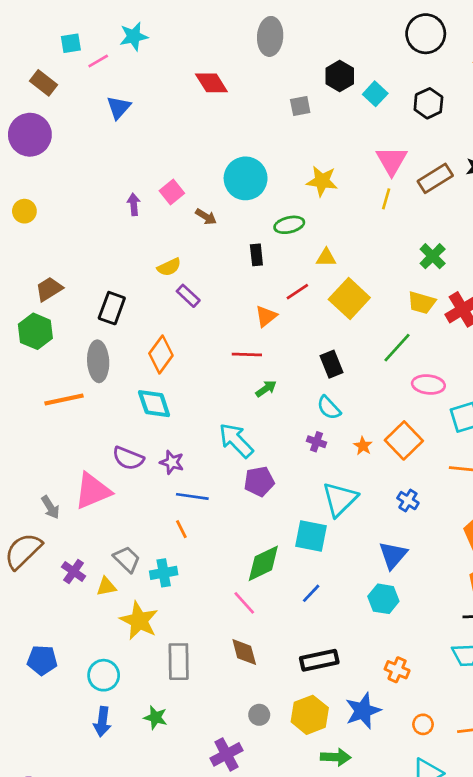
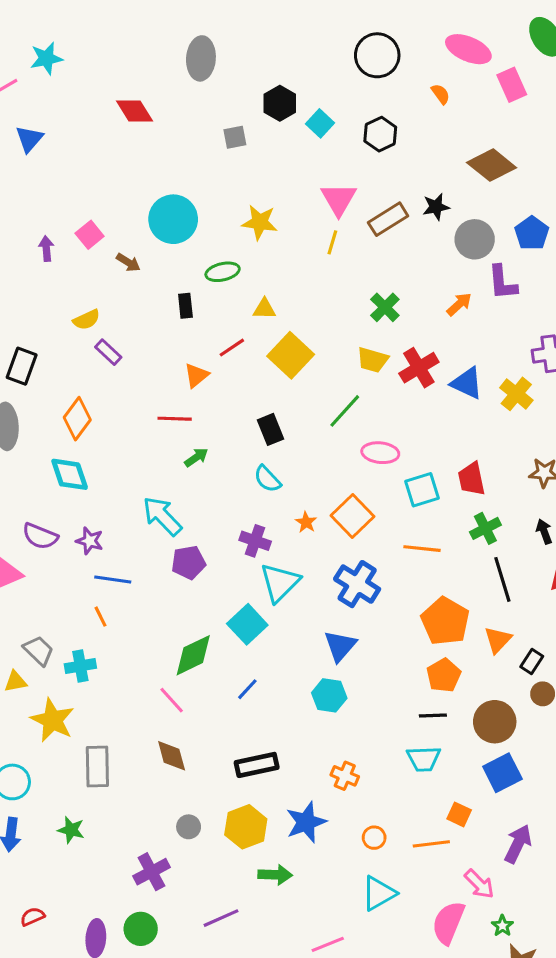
purple cross: (317, 442) -> (255, 541), moved, size x1.4
blue cross: (408, 501) -> (357, 584), size x1.8
cyan square: (311, 536) -> (247, 624), turned 36

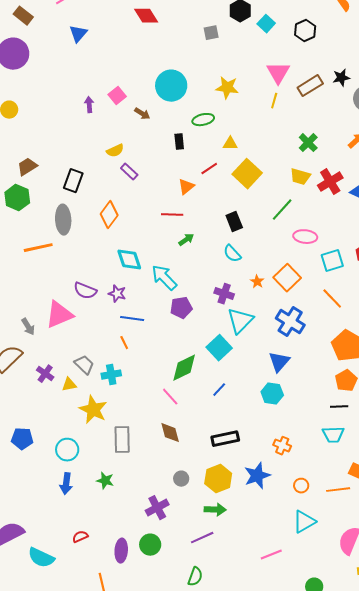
cyan diamond: (70, 474) -> (129, 260), moved
orange line: (422, 549) -> (332, 299), turned 40
green arrow: (275, 875) -> (215, 510), moved

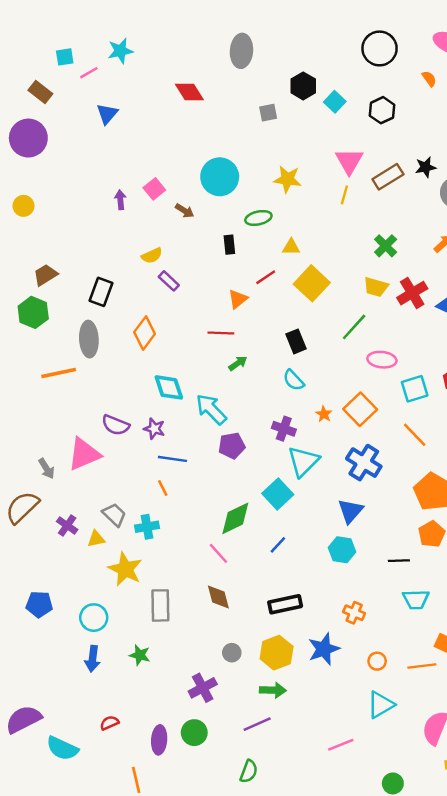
black line: (339, 407) -> (399, 561), moved

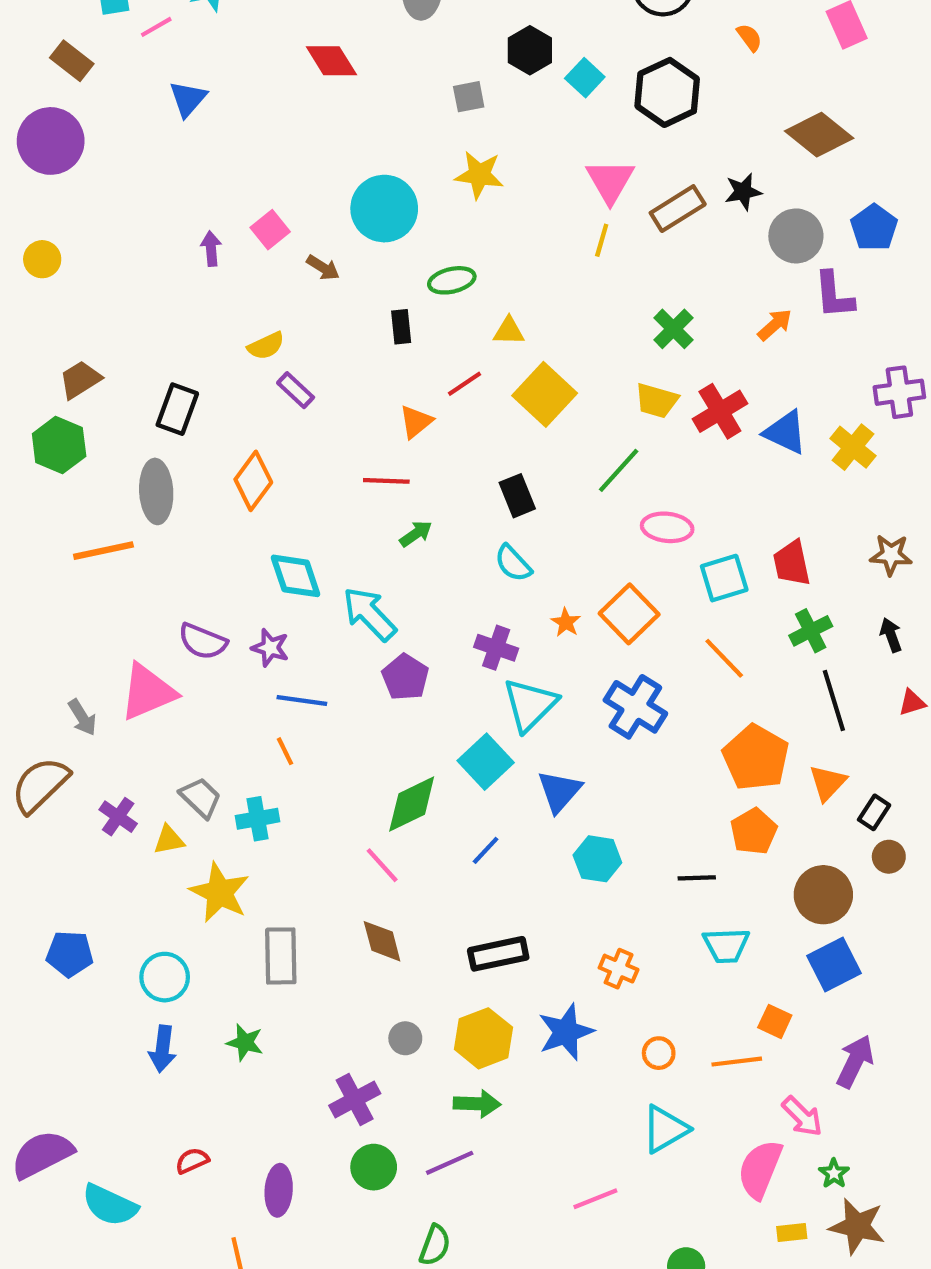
black hexagon: (382, 110) -> (667, 92), size x1.4
yellow star: (287, 179) -> (479, 175), moved
purple pentagon: (232, 446) -> (405, 677), turned -30
blue triangle: (350, 511) -> (559, 791), moved
green circle: (194, 733) -> (374, 1167), moved

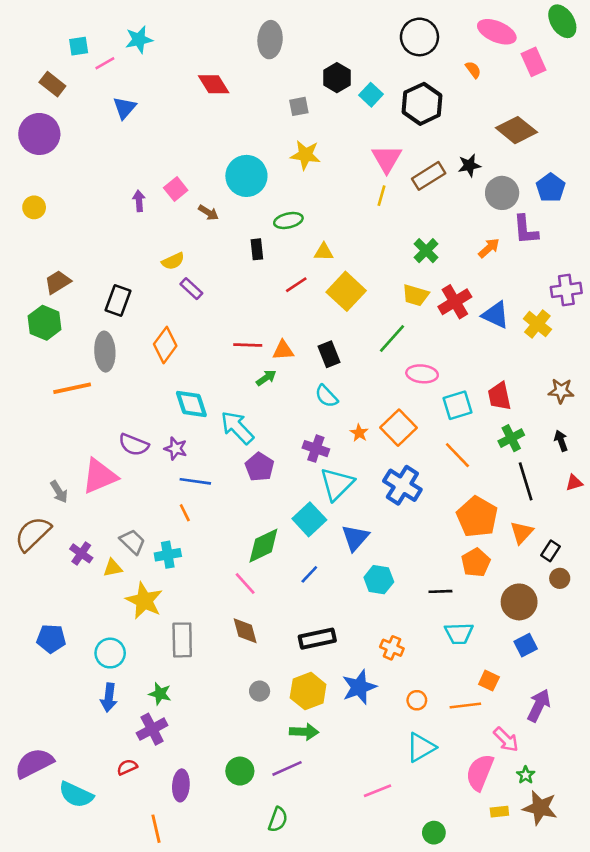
orange triangle: (416, 422) -> (283, 350), moved, turned 35
blue square: (834, 964) -> (526, 645), size x0.7
purple cross: (355, 1100) -> (152, 729), moved

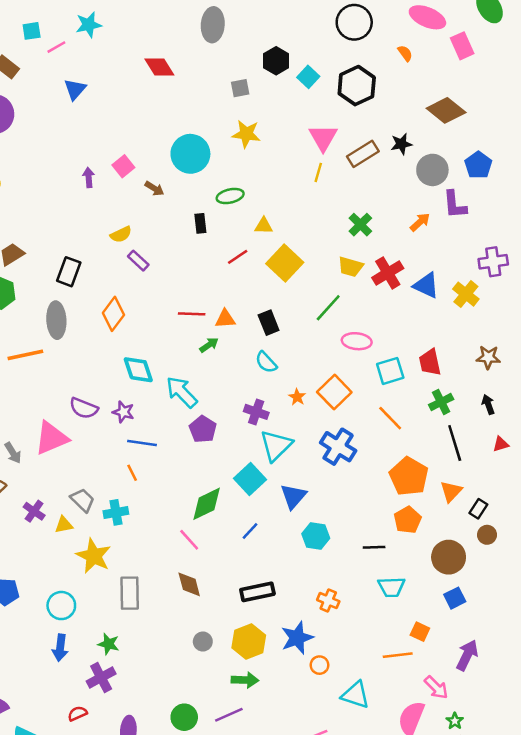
orange circle: (417, 700) -> (319, 665), moved
cyan triangle: (421, 747) -> (355, 695), turned 48

